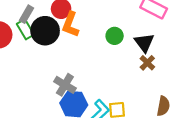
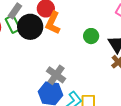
gray cross: (65, 85) -> (56, 75), moved

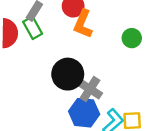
black circle: (30, 27) -> (68, 74), moved

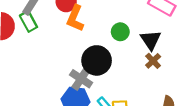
black circle: (68, 74) -> (97, 60), moved

